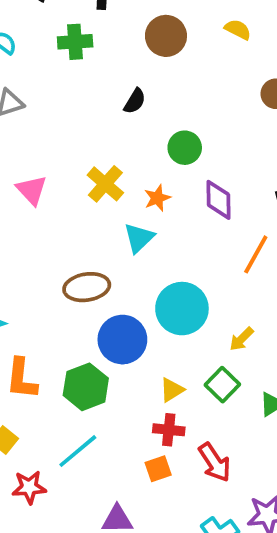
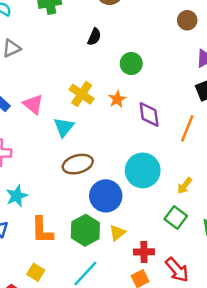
purple diamond: (218, 200) -> (149, 114), moved
cyan triangle: (139, 238) -> (64, 127), moved
yellow triangle: (172, 390) -> (117, 233), moved

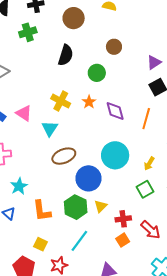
brown circle: (187, 20) -> (114, 47), moved
black semicircle: (94, 37) -> (66, 55), size x1.5
green square: (176, 218) -> (145, 189), turned 30

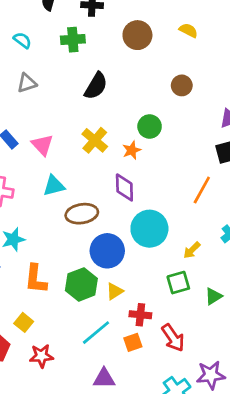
black semicircle: (66, 55) -> (96, 86), moved
green circle: (97, 73) -> (150, 126), moved
purple diamond: (115, 111) -> (124, 187), moved
cyan triangle: (50, 128) -> (54, 186), moved, turned 30
cyan line: (79, 241) -> (96, 333), moved

